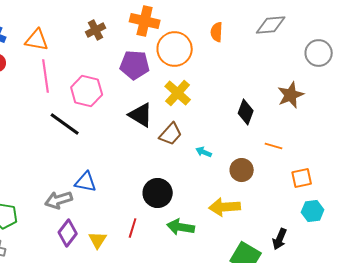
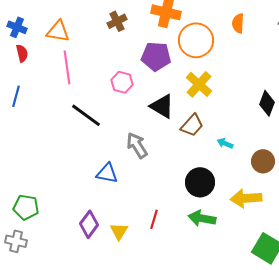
pink hexagon: (87, 91) -> (122, 82), moved, size x0.7
black circle: (158, 193) -> (200, 182), moved
gray arrow: (59, 200) -> (137, 145), moved, turned 76

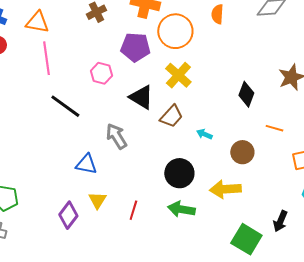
yellow triangle: (119, 231) -> (97, 200), moved

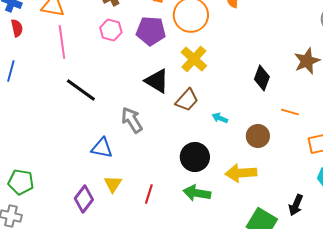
pink hexagon: (101, 73) -> (111, 30), moved

